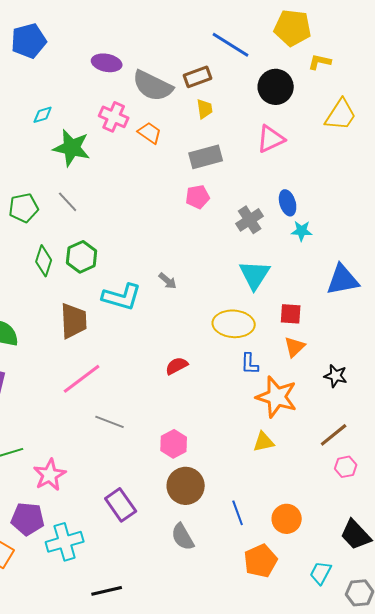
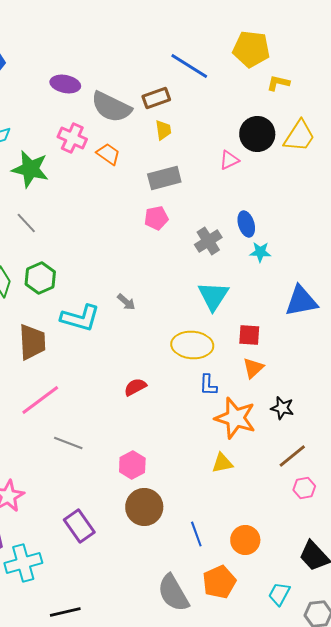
black circle: (276, 87) -> (257, 134), moved
pink triangle: (271, 139) -> (229, 160), size x0.7
black star: (336, 376) -> (282, 408), moved
gray semicircle: (183, 537) -> (173, 593), moved, size x1.4

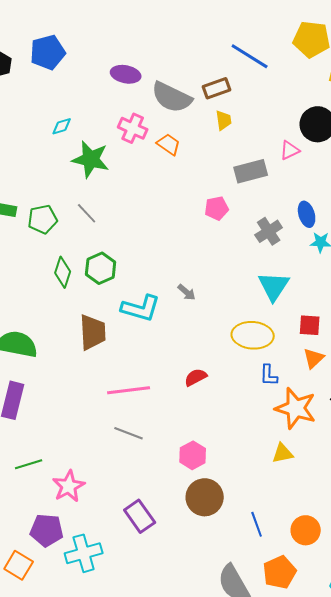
gray rectangle: (164, 178) -> (251, 171), moved
pink line: (40, 400) -> (129, 390), moved, turned 30

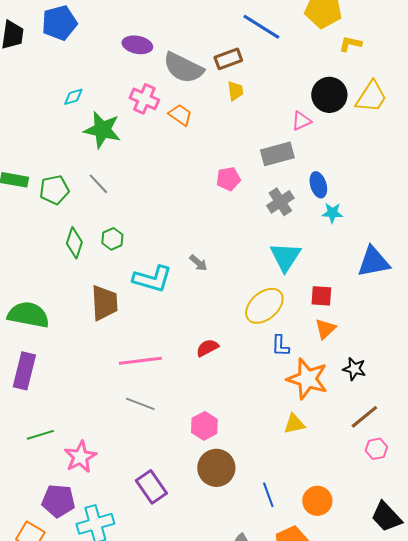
gray rectangle: (251, 171) -> (277, 154), moved
green hexagon: (101, 268) -> (112, 239), size x0.7
yellow ellipse: (253, 335) -> (264, 306), turned -45

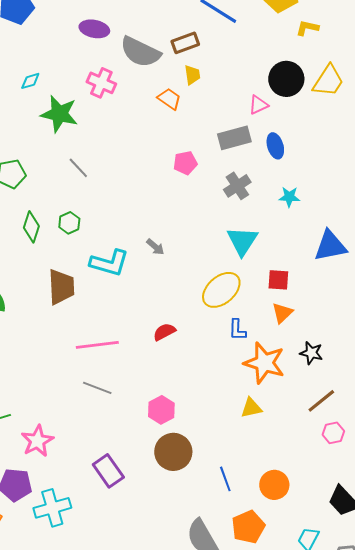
orange trapezoid: (180, 115) -> (169, 99), moved
gray line: (98, 184) -> (78, 168), moved
blue ellipse: (318, 185) -> (275, 146), moved

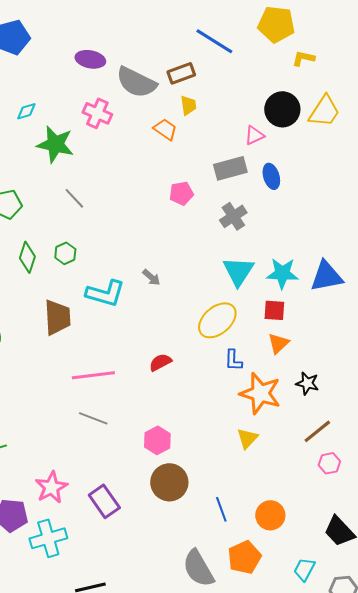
cyan star: (289, 197) -> (282, 273), moved, size x1.5
yellow triangle: (251, 408) -> (247, 438), turned -35
pink star: (37, 441) -> (51, 487), moved

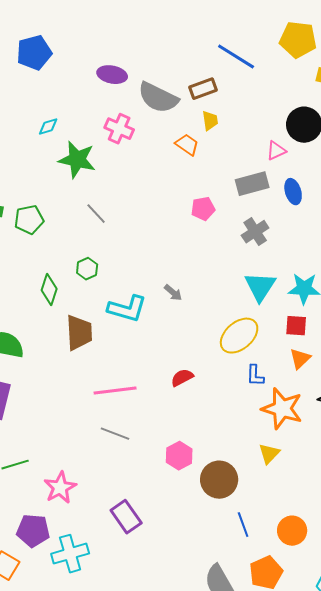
green diamond: (27, 257) -> (49, 290), moved
brown circle: (169, 482) -> (219, 480), moved
pink star: (51, 487) -> (60, 488), moved

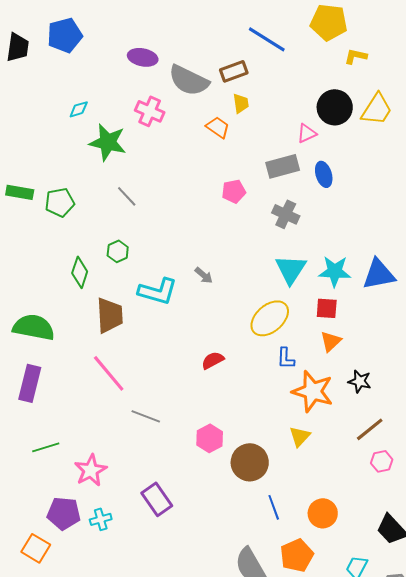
gray cross: (255, 232) -> (286, 214), turned -32
pink line: (115, 391) -> (109, 373), moved, turned 57
cyan cross: (70, 554) -> (101, 519), moved, size x0.6

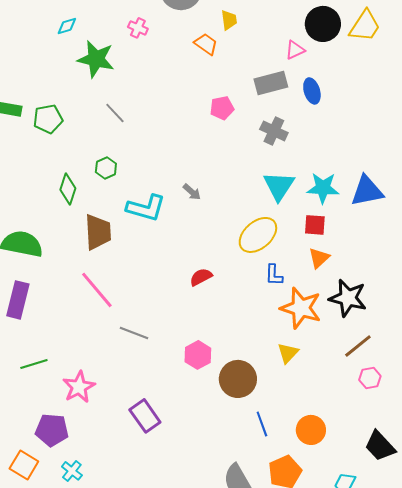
pink cross: (150, 111) -> (138, 28), size x0.7
black star: (360, 381) -> (348, 298), size x1.6
cyan cross: (101, 519) -> (72, 471), moved, turned -35

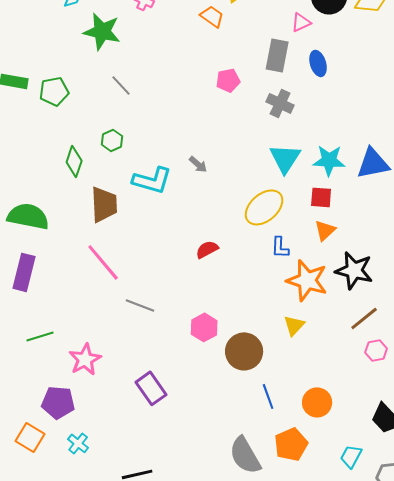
gray rectangle: (271, 83) -> (277, 55), turned -64

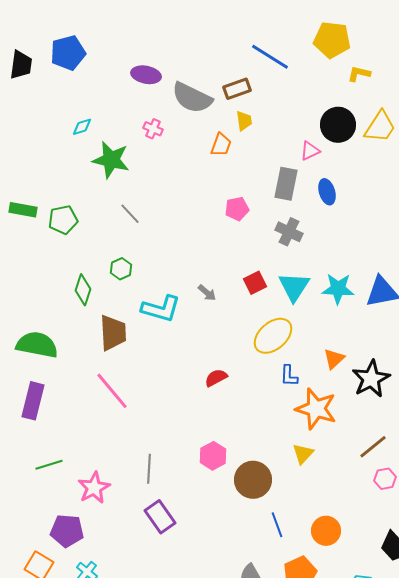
orange trapezoid: (212, 16) -> (221, 145), turned 75
red square: (321, 197) -> (255, 283), moved, turned -30
black star: (354, 270) -> (371, 379), moved, turned 30
gray line: (140, 305) -> (149, 469), moved, turned 72

